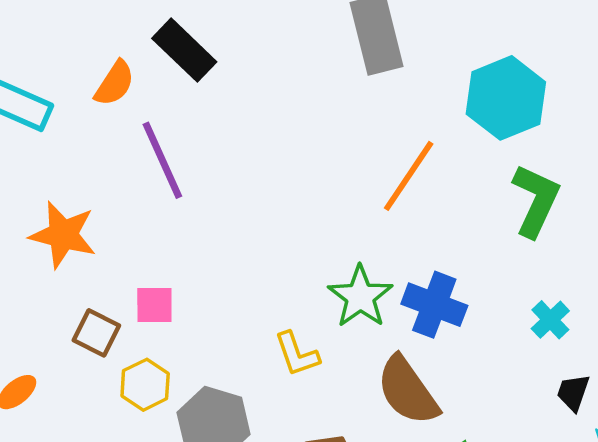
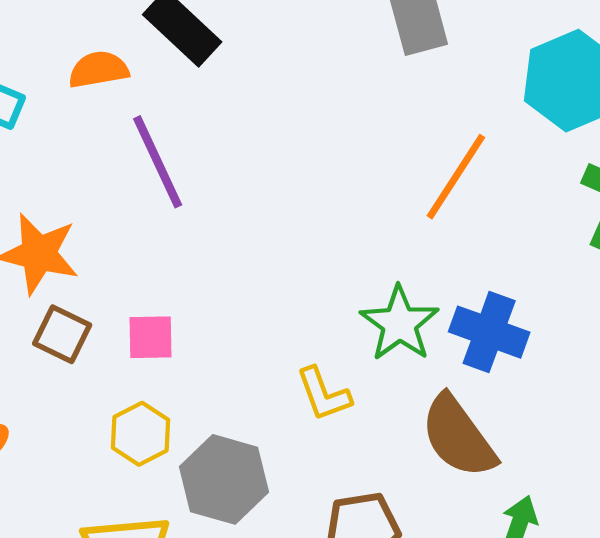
orange semicircle: (115, 83) -> (99, 70), turned -132
brown square: (96, 333) -> (62, 334), moved

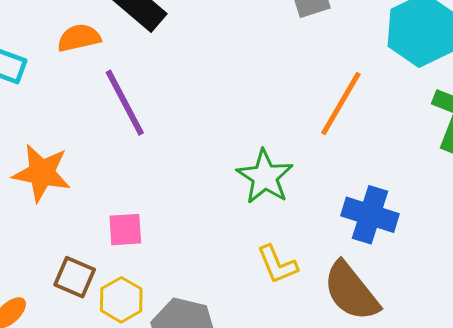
green star: (399, 324) -> (265, 177), moved
brown square: (62, 334) -> (75, 277), moved
yellow L-shape: (324, 394) -> (277, 264), moved

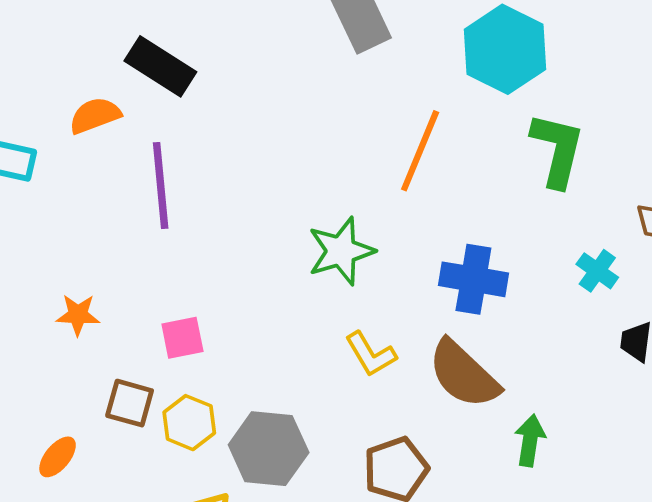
purple line: (125, 103) -> (161, 186), turned 30
orange star: (42, 173) -> (78, 315), moved, size x0.6
green star: (265, 177) -> (341, 251), turned 30

